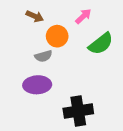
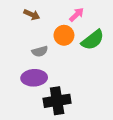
orange circle: (57, 36) -> (64, 35), moved
black cross: (78, 111) -> (57, 101), moved

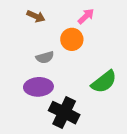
green semicircle: (93, 40) -> (104, 82), moved
black cross: (57, 101) -> (64, 113), turned 35

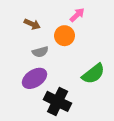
brown arrow: (36, 16) -> (32, 24), moved
purple ellipse: (38, 87) -> (34, 78), turned -30

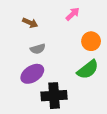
orange circle: (65, 36) -> (91, 41), moved
black cross: (58, 101) -> (54, 96), turned -30

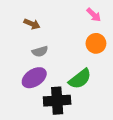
pink arrow: (73, 14) -> (94, 15), moved, turned 88
green semicircle: (88, 69) -> (80, 79), moved

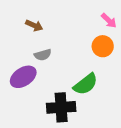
pink arrow: (94, 15) -> (109, 21), moved
purple ellipse: (34, 78) -> (23, 77), moved

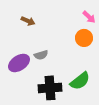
gray semicircle: (43, 55) -> (41, 55), moved
green semicircle: (86, 84) -> (80, 81), moved

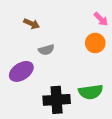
gray semicircle: (41, 55) -> (46, 50), moved
green semicircle: (80, 81) -> (91, 92), turned 30

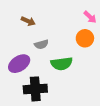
green semicircle: (91, 92) -> (62, 64), moved
black cross: (57, 100) -> (35, 89), moved

